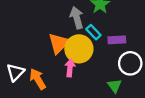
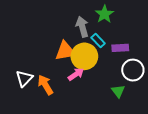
orange triangle: (59, 43) -> (65, 51), turned 35
pink arrow: (70, 68) -> (76, 74), turned 49

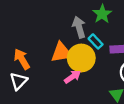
orange arrow: (45, 85) -> (22, 59), moved

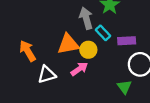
yellow circle: (81, 58) -> (88, 50), size x0.6
white triangle: (19, 81) -> (47, 74), moved, turned 30

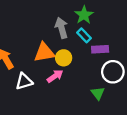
cyan rectangle: (103, 33) -> (84, 35), moved

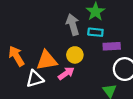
cyan rectangle: (84, 35) -> (95, 32), turned -40
orange triangle: (44, 52) -> (47, 60), moved

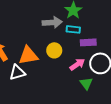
gray arrow: (73, 25) -> (52, 22), turned 102
pink arrow: (66, 73) -> (77, 64), moved

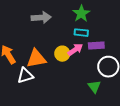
gray arrow: (52, 22) -> (41, 18), moved
pink arrow: (77, 64) -> (75, 50), moved

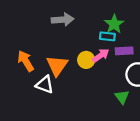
green star: (81, 14) -> (114, 24), moved
orange triangle: (36, 59) -> (57, 66), turned -45
white triangle: (25, 76) -> (45, 85), turned 36

